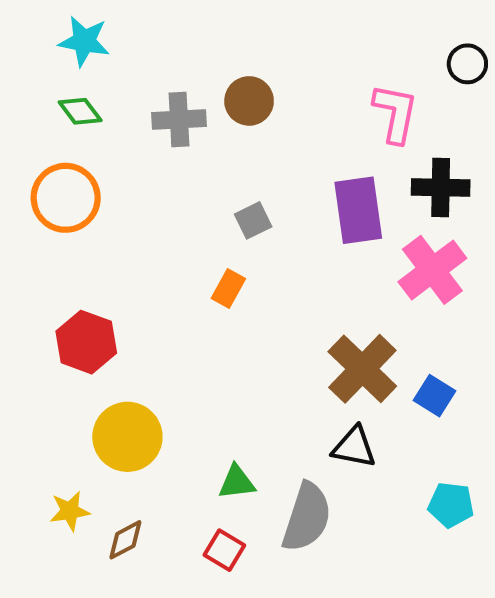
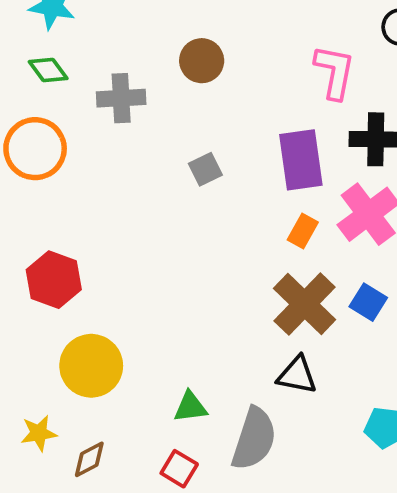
gray cross: (179, 120) -> (121, 98), moved
orange rectangle: (228, 288) -> (303, 231), moved
blue square: (434, 396) -> (368, 302), moved

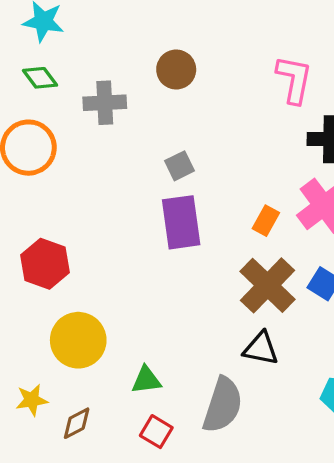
purple rectangle: (301, 160) -> (181, 222), moved
green triangle: (190, 407) -> (146, 380), moved

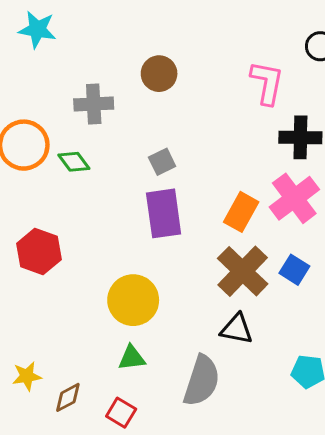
green diamond: (40, 78) -> (74, 162), moved
orange rectangle: (266, 221) -> (241, 212), size x1.4
yellow circle: (78, 340) -> (133, 300), moved
red square: (156, 432) -> (121, 413), moved

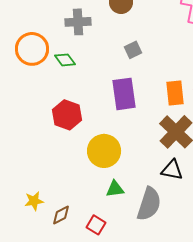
gray square: (162, 162) -> (133, 50), moved
orange rectangle: (241, 212) -> (175, 93), turned -35
red hexagon: (39, 251) -> (67, 115), moved
green triangle: (132, 358) -> (115, 189), moved

